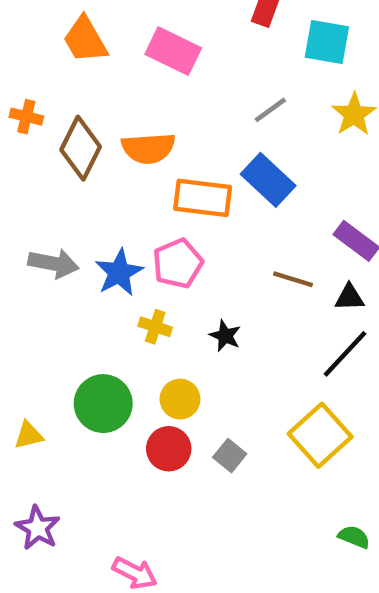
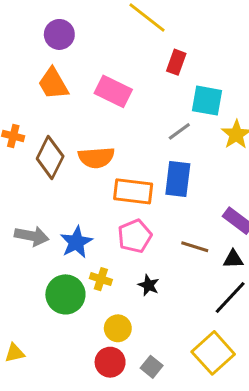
cyan square: (327, 42) -> (207, 101), moved
blue rectangle: (268, 180) -> (178, 179), turned 54
pink pentagon: (178, 263) -> (135, 236), moved
green circle: (103, 404) -> (65, 294), moved

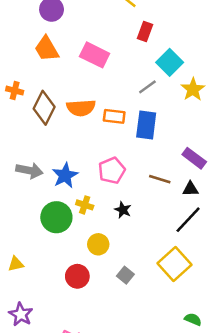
cyan square: (207, 101) -> (170, 62), turned 35
orange rectangle: (133, 191) -> (114, 116), moved, size x0.7
red circle: (110, 362) -> (77, 276), moved

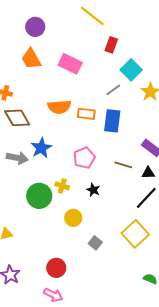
brown diamond: (44, 108) -> (17, 118), moved, turned -56
blue star: (65, 175) -> (41, 148), moved
red circle: (77, 276) -> (56, 268), moved

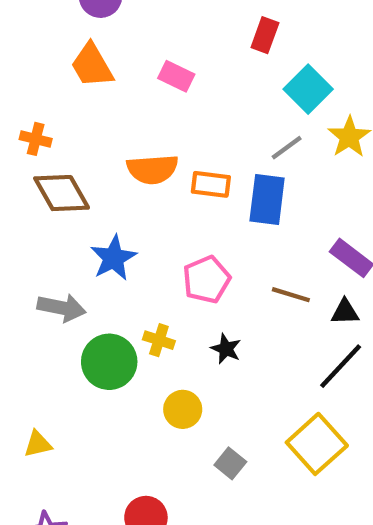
pink rectangle: (70, 64) -> (176, 76), size x0.7
gray line: (113, 90) -> (287, 148), moved
gray arrow: (17, 158) -> (62, 308), moved

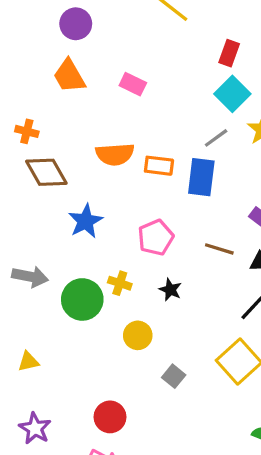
red rectangle: (265, 35) -> (229, 53), moved
gray arrow: (62, 308) -> (30, 277), moved

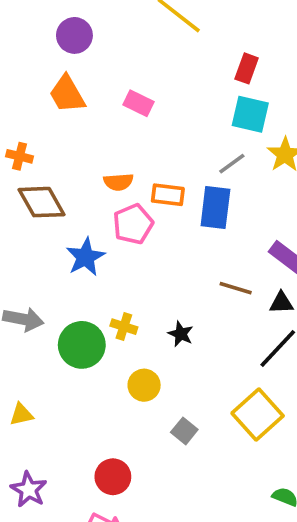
cyan square: (232, 94) -> (250, 114), turned -32
orange semicircle: (115, 154) -> (118, 182), size x0.7
pink pentagon: (156, 237) -> (133, 224), moved

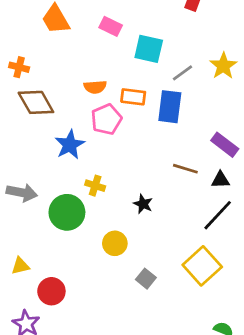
cyan square: (250, 114) -> (149, 49), moved
yellow cross: (124, 327) -> (95, 186), moved
red circle: (113, 477) -> (51, 291), moved

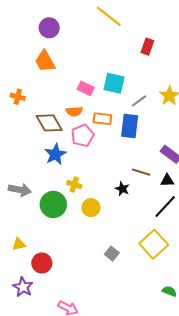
pink rectangle: (111, 26) -> (86, 88), moved
brown diamond: (36, 102) -> (49, 123), moved
black star: (143, 204) -> (122, 189), moved
yellow circle: (115, 243) -> (91, 208), moved

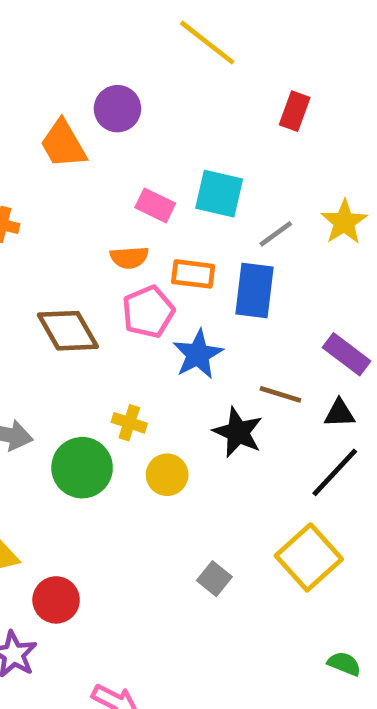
purple circle: (49, 28) -> (117, 109), moved
brown diamond: (49, 123) -> (68, 331), moved
blue star: (55, 154) -> (198, 354), moved
black star: (122, 189) -> (238, 432), size x1.5

